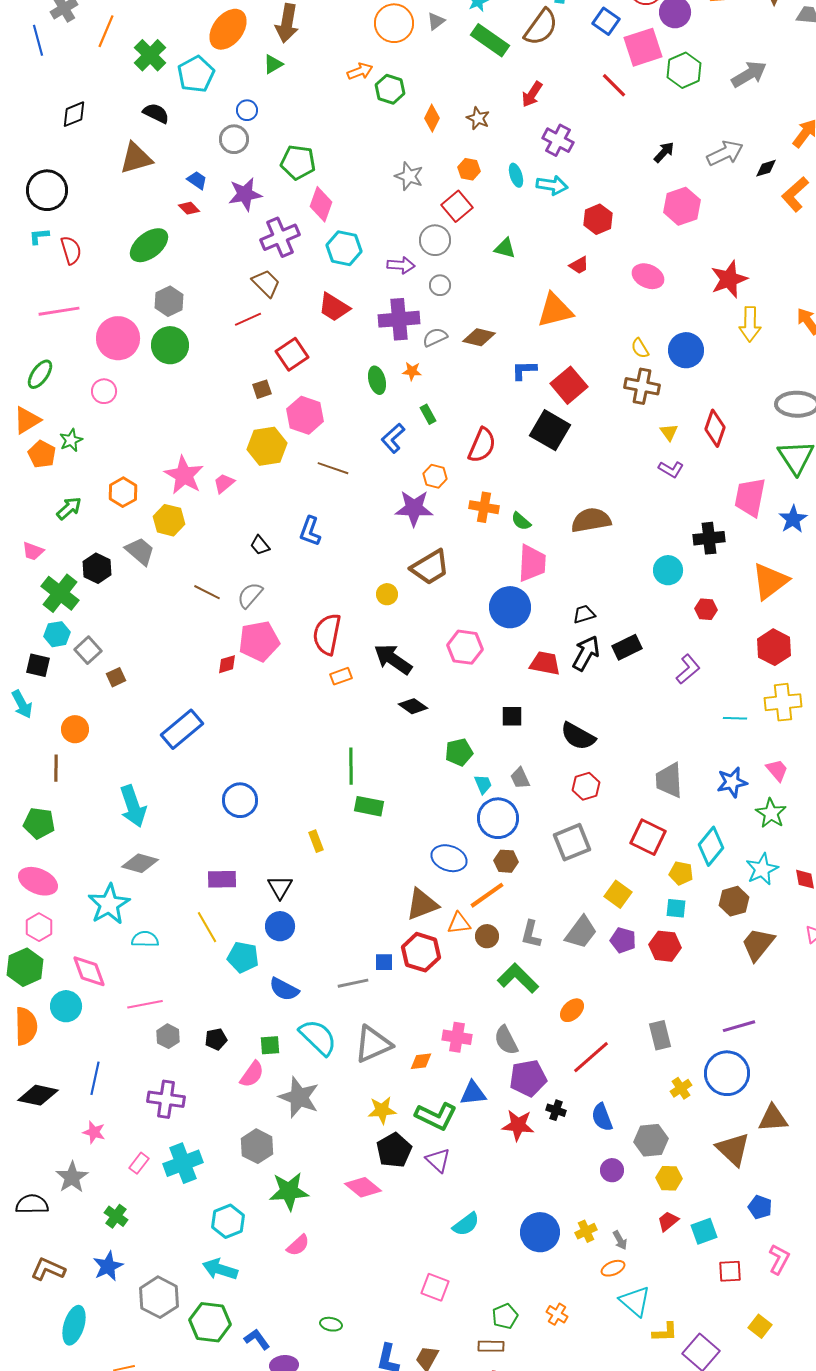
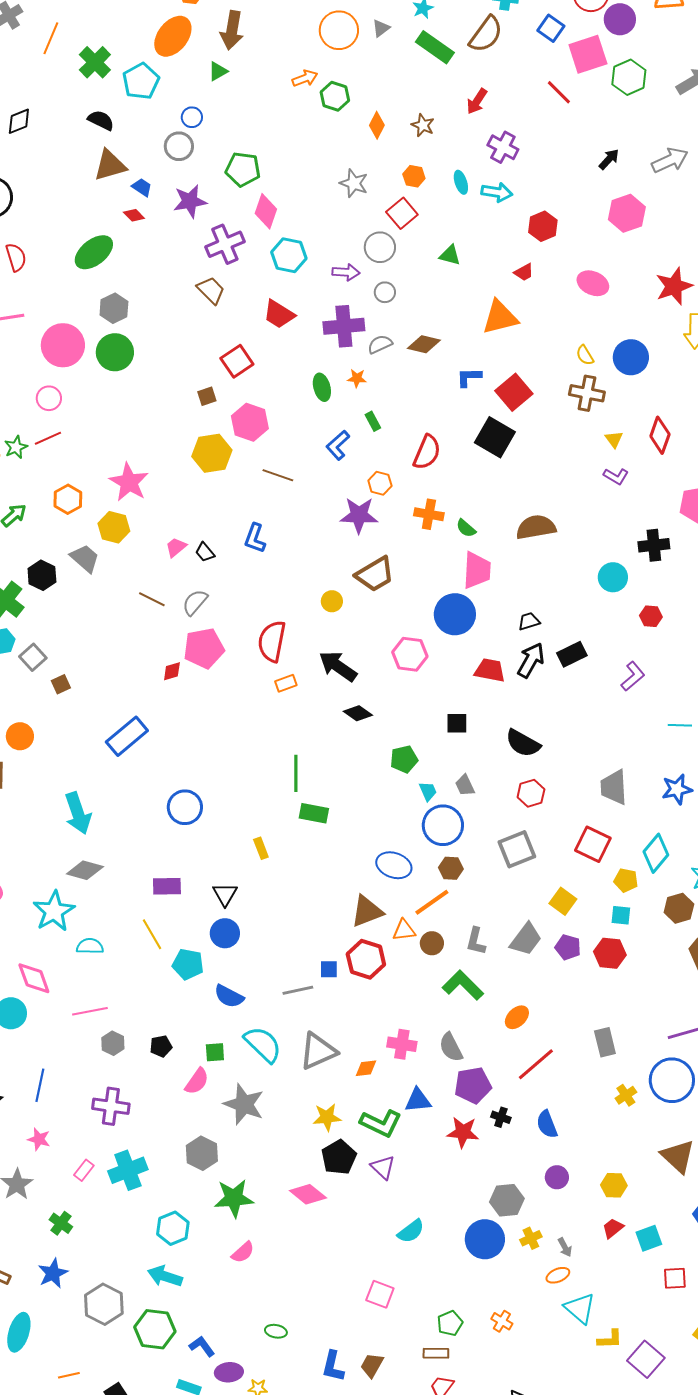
brown triangle: (136, 158) -> (110, 165), moved
red line: (248, 319) -> (48, 438), moved
pink trapezoid: (224, 483) -> (176, 547), moved
gray hexagon: (651, 1140) -> (507, 1200), moved

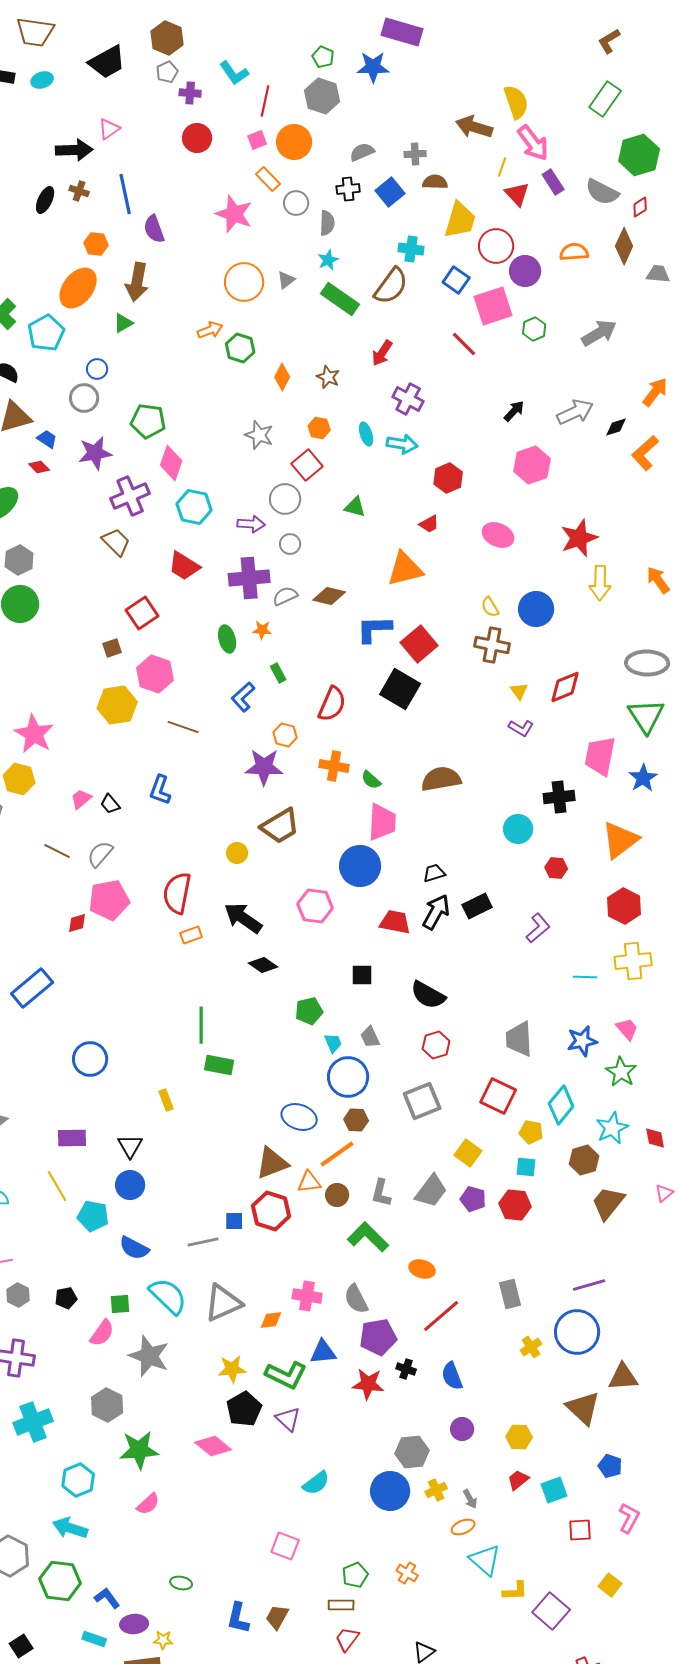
green hexagon: (629, 77) -> (534, 329), size x0.7
blue L-shape: (469, 377) -> (374, 629), size x1.4
red diamond: (660, 435) -> (565, 687), turned 48
orange ellipse: (517, 1017) -> (422, 1269), turned 60

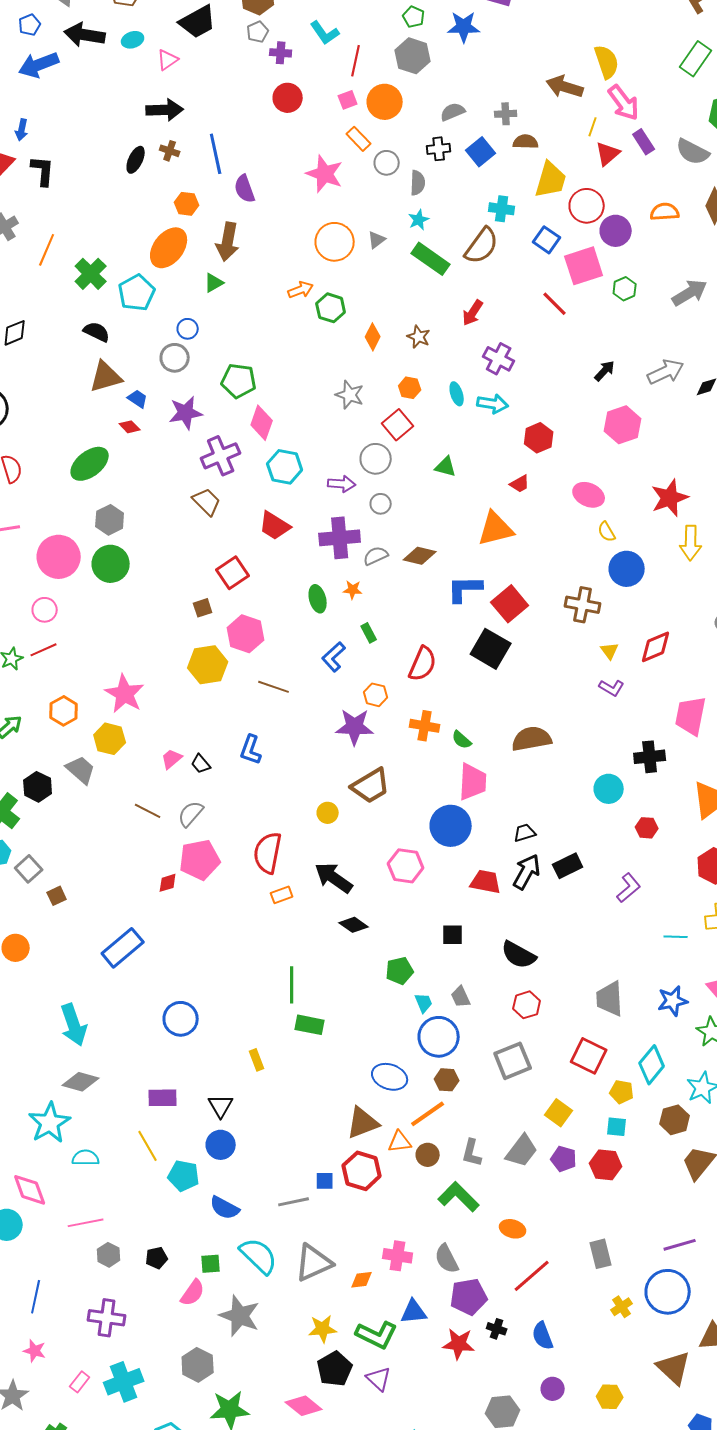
pink triangle: (109, 129) -> (168, 60), moved
red triangle: (517, 194) -> (608, 154), turned 32
yellow semicircle: (490, 607) -> (607, 532), moved

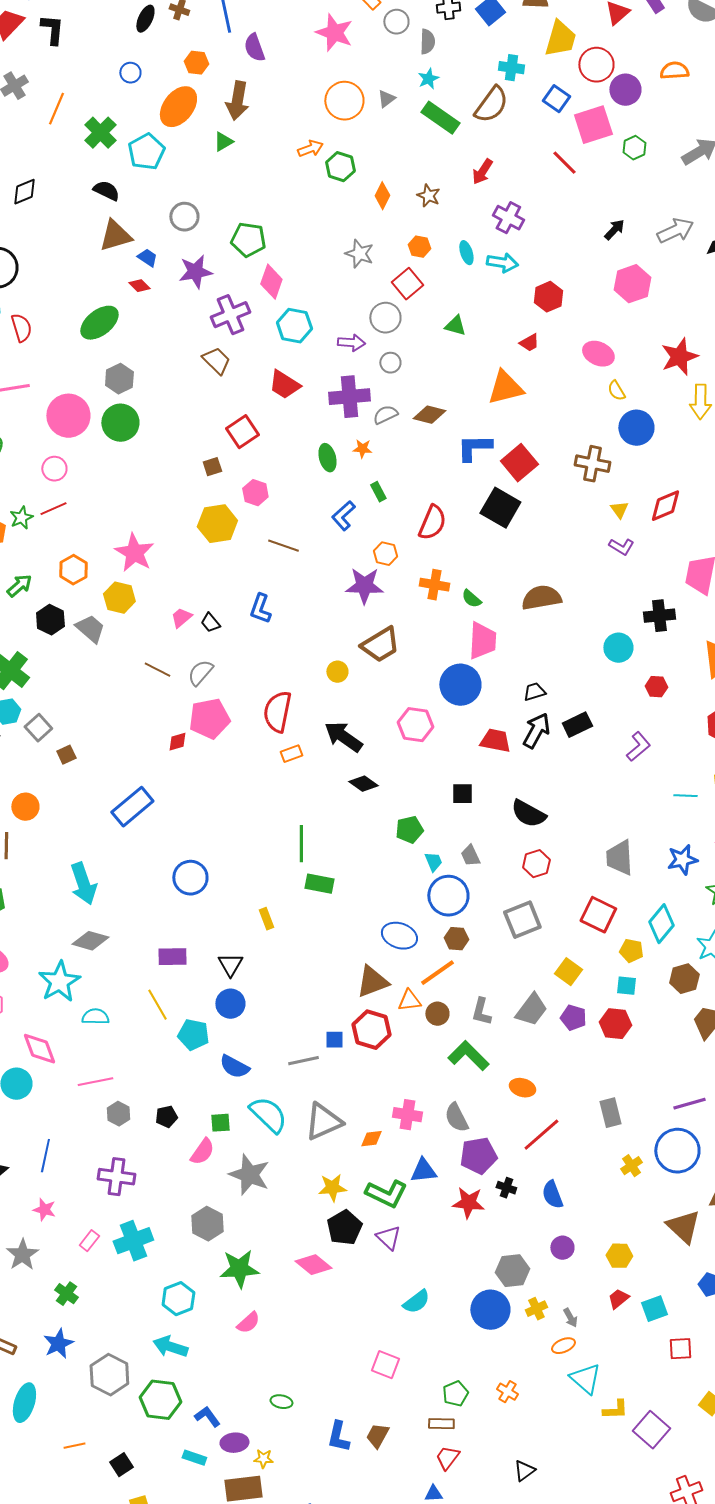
blue circle: (188, 329) -> (130, 73), moved
pink hexagon: (246, 634) -> (255, 493), size x0.7
black hexagon: (38, 787) -> (50, 620), moved

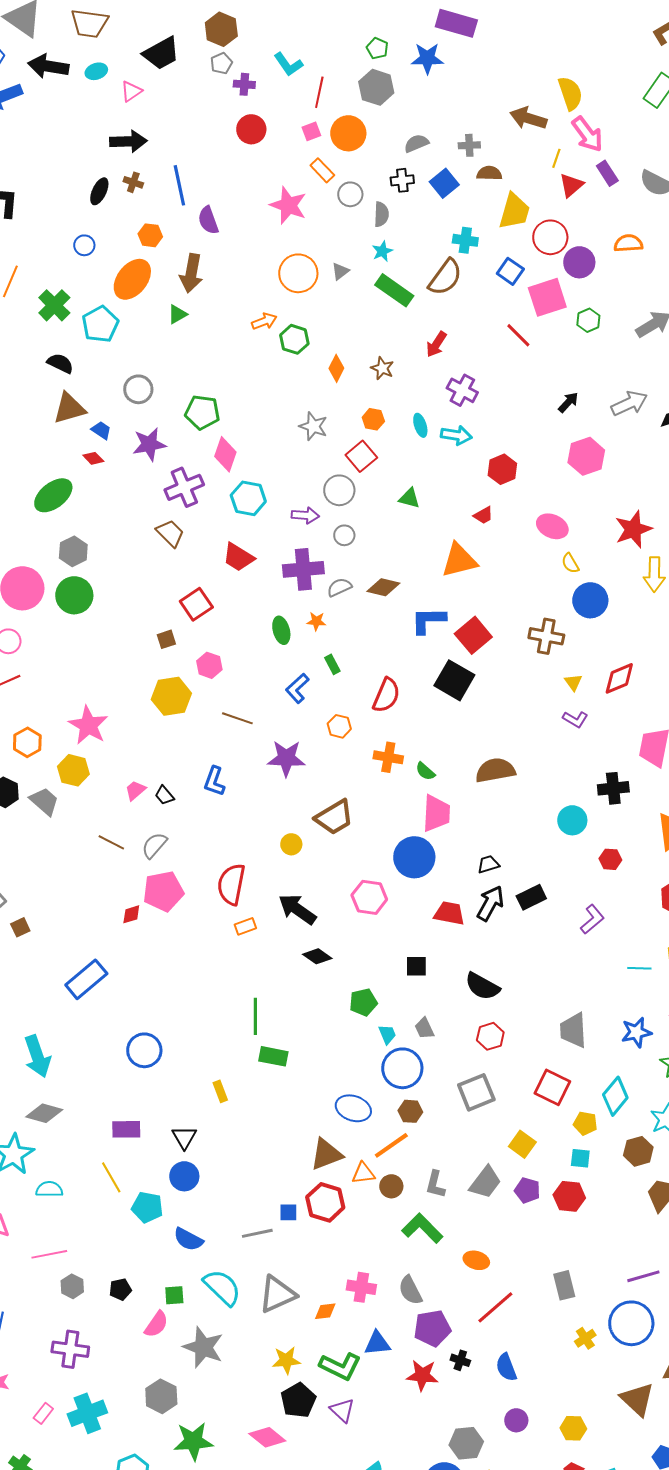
purple star: (364, 586) -> (286, 758), moved

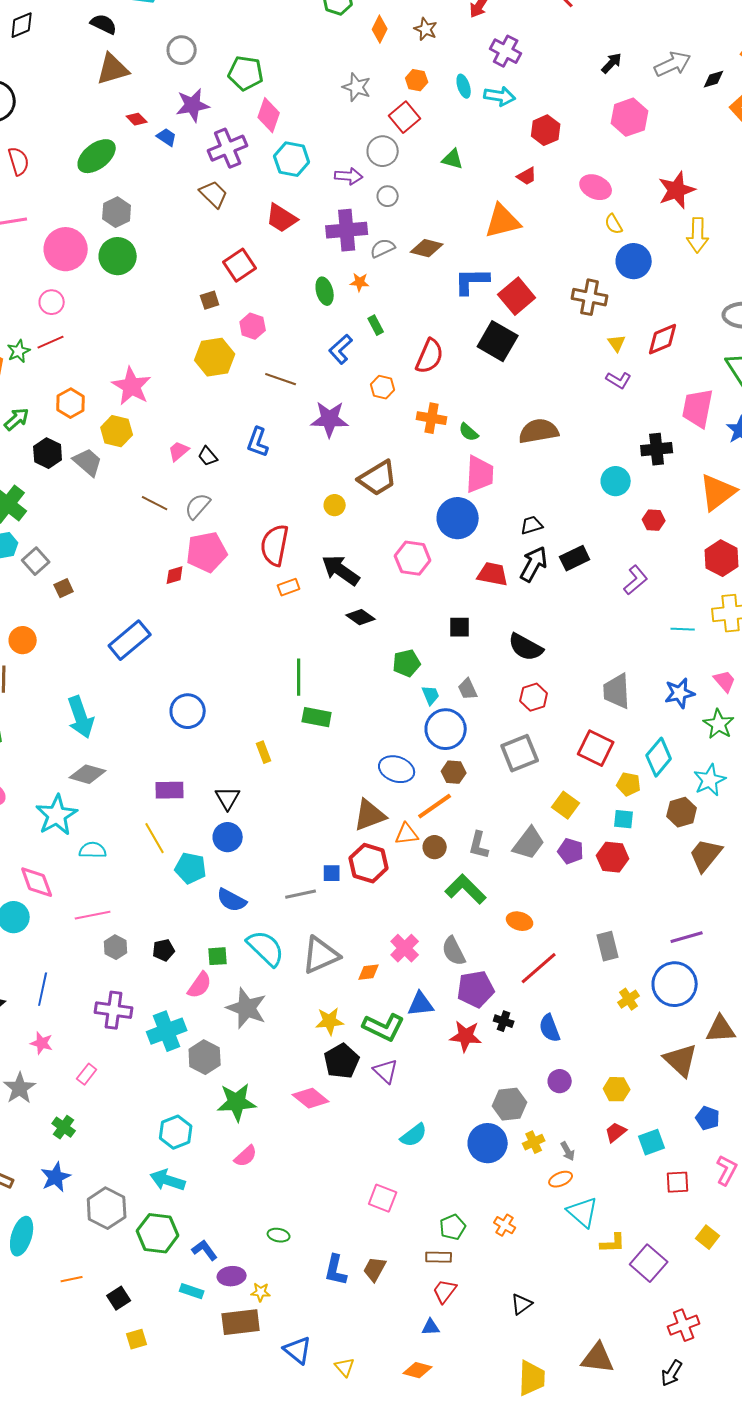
blue trapezoid: (101, 430) -> (167, 137), moved
pink cross: (361, 1287) -> (405, 948), turned 36
cyan cross: (87, 1413) -> (167, 1031), moved

